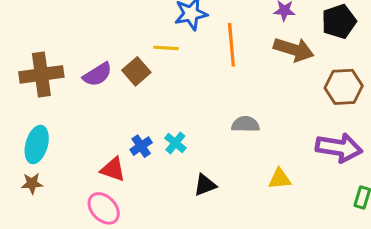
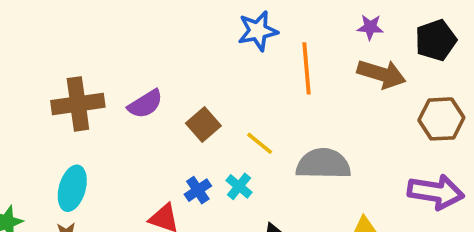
yellow line: (166, 48) -> (260, 143), moved, turned 35
brown square: (136, 71) -> (203, 125), moved
gray semicircle: (245, 124) -> (323, 164), size x1.6

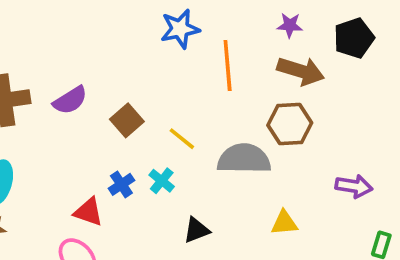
brown hexagon: (441, 119) -> (290, 124), moved
purple arrow: (436, 192) -> (354, 186), size x0.7

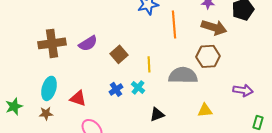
yellow line: (182, 139) -> (149, 64), turned 49
red triangle: (88, 212) -> (78, 98), moved

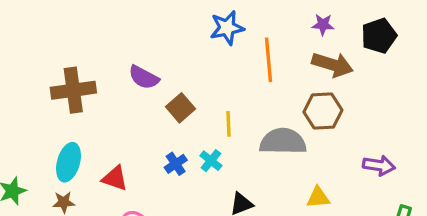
purple semicircle: (88, 43) -> (144, 77), moved, turned 60

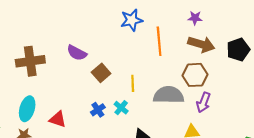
black pentagon: (379, 36) -> (238, 50), moved
purple arrow: (379, 165) -> (203, 102), moved, turned 102

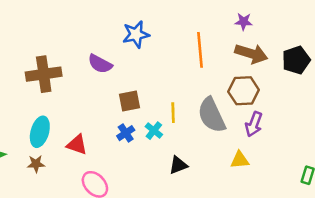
blue star: (132, 20) -> (136, 34), moved
brown square: (101, 73) -> (130, 101), moved, turned 30
yellow line: (133, 83) -> (173, 113), moved
gray semicircle: (169, 95) -> (212, 115), turned -116

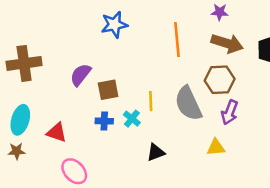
purple semicircle: (100, 64) -> (80, 75), moved, turned 100
blue cross: (126, 133) -> (104, 121), turned 36

